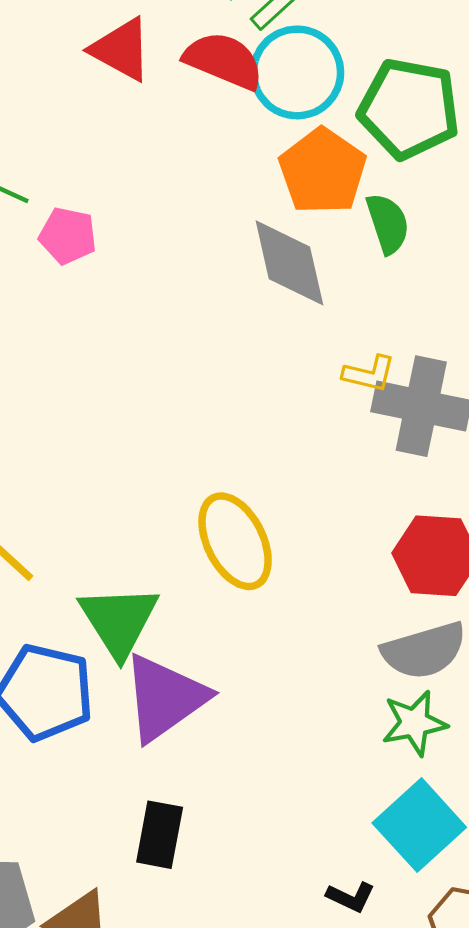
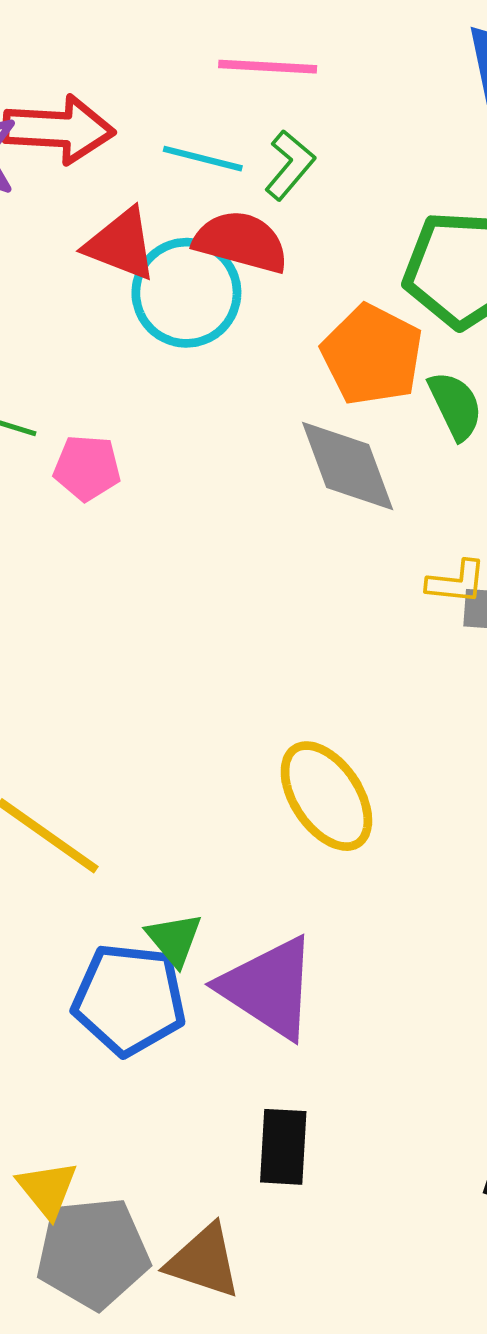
cyan circle: (297, 72) -> (186, 293), moved
green triangle: (119, 621) -> (174, 939), moved, size x0.6
purple triangle: (165, 698) -> (269, 988), turned -44

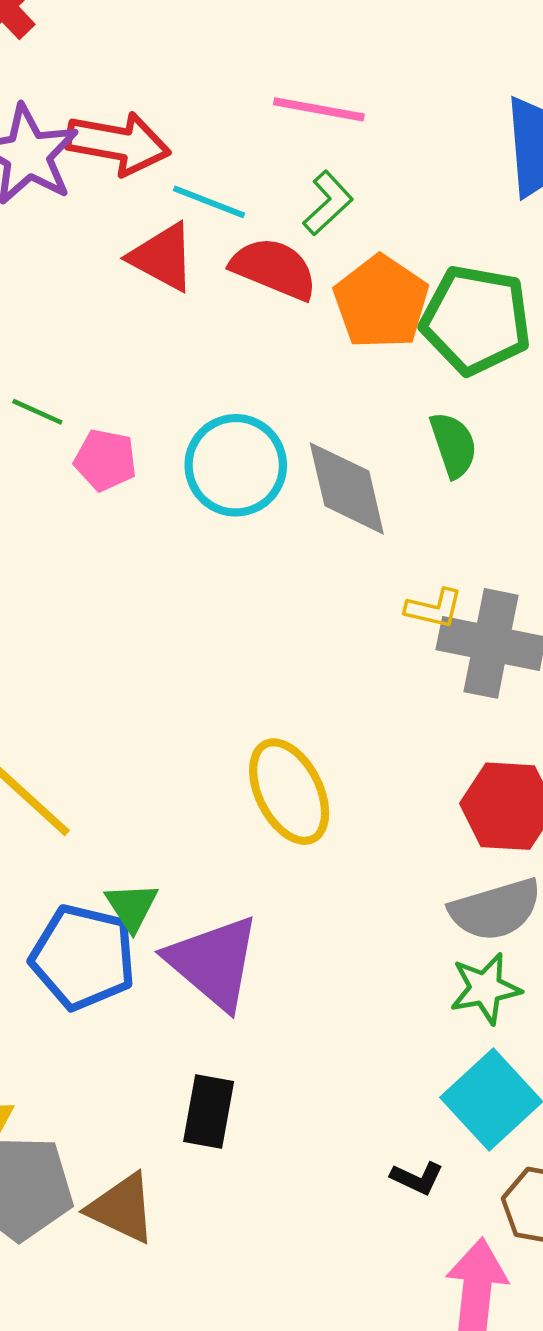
cyan line: (203, 159) -> (209, 202), moved
cyan circle: (186, 293) -> (236, 465), moved
orange pentagon: (372, 355) -> (381, 302), moved

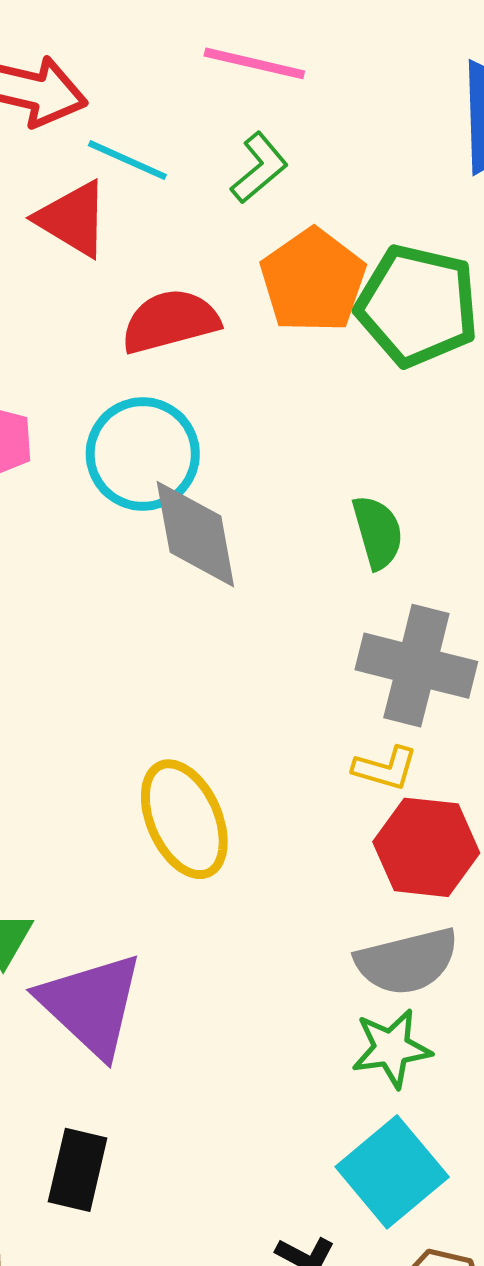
red semicircle: (274, 269) -> (170, 321), moved, turned -40
green semicircle: (453, 445) -> (378, 532), moved
gray diamond: (347, 488) -> (195, 534), moved
yellow L-shape: (434, 609) -> (385, 768), moved

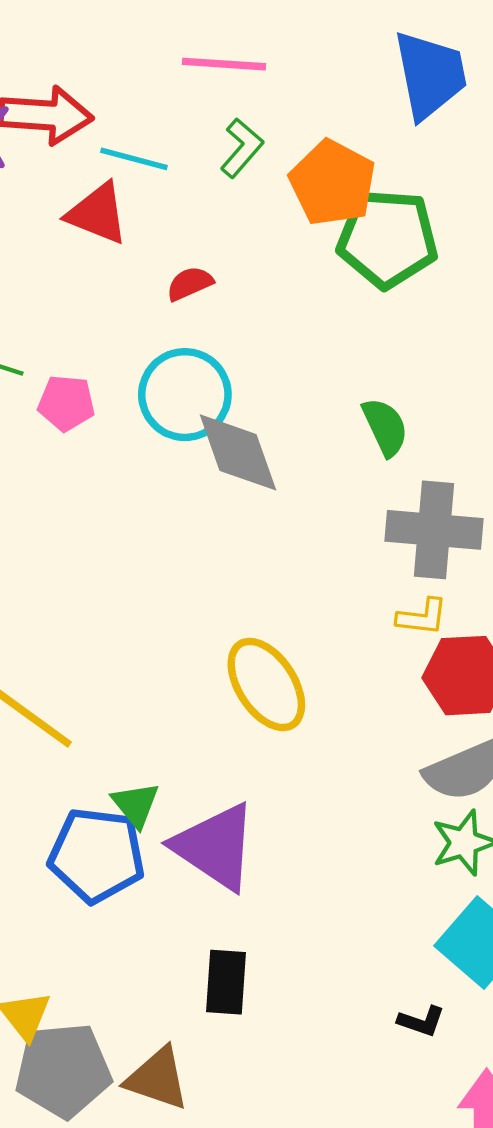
orange pentagon: (313, 281) -> (333, 183), moved
red semicircle: (170, 321) -> (190, 284), size x0.6

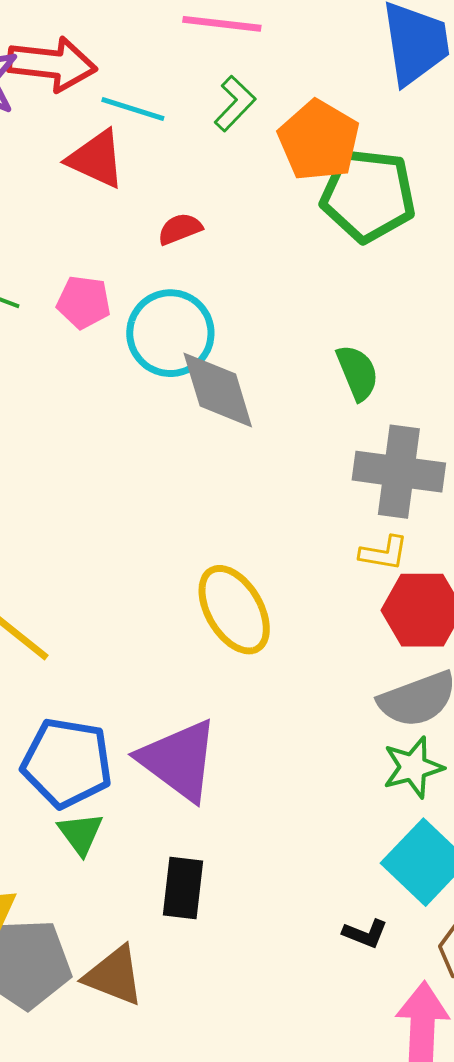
pink pentagon: (66, 403) -> (84, 302), moved
green triangle: (136, 805) -> (81, 833), moved

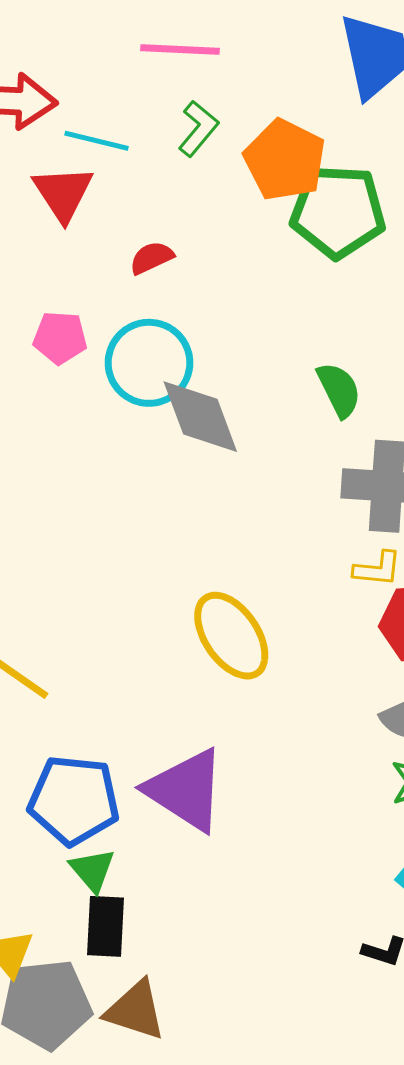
red triangle: (96, 159) -> (63, 193), turned 36
black rectangle: (183, 888) -> (106, 926), moved

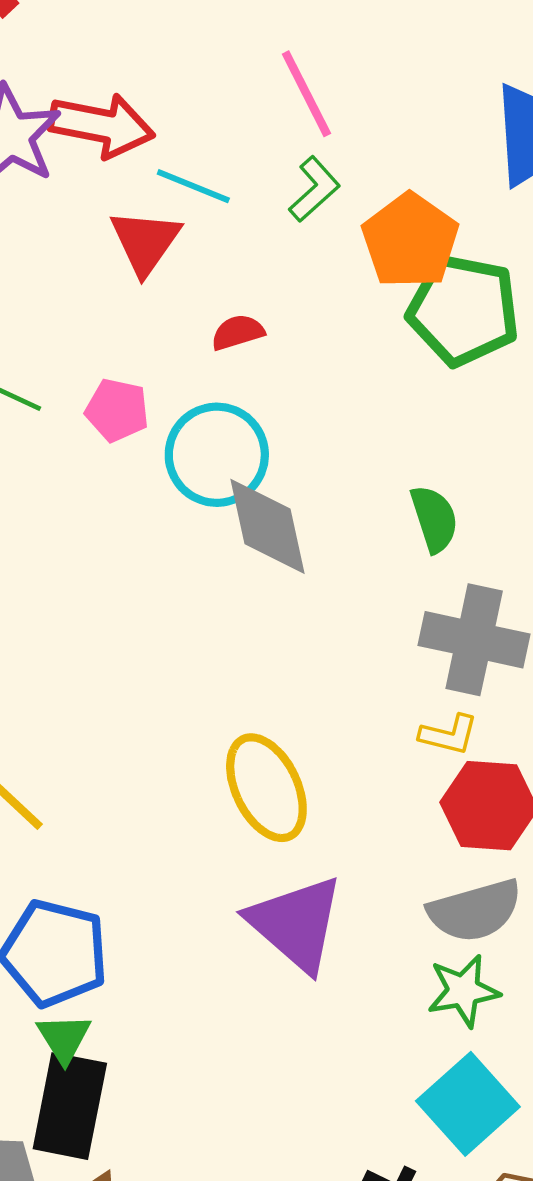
pink line: (180, 49) -> (306, 94), turned 52
purple triangle: (186, 790) -> (296, 924), moved
black rectangle: (106, 926) -> (70, 1106), size x1.4

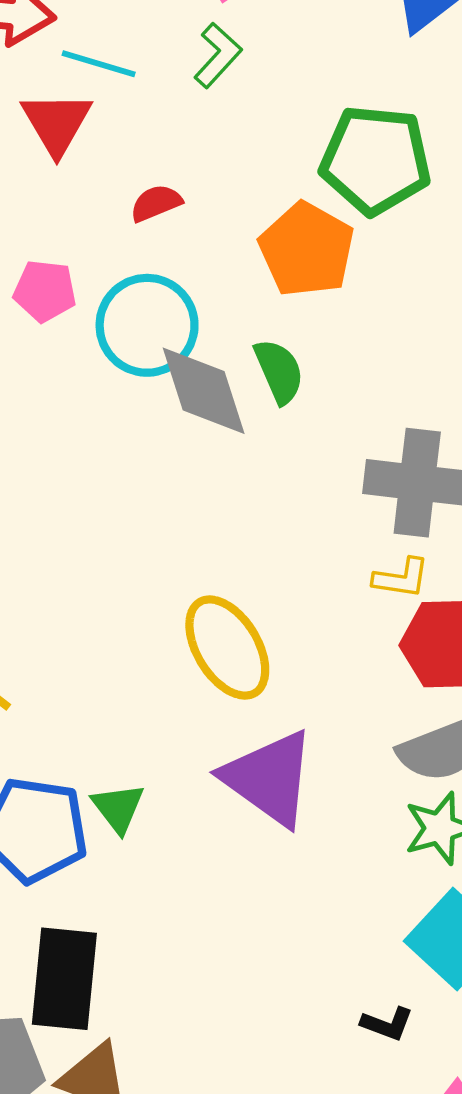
orange pentagon: (410, 241) -> (307, 249), moved
green semicircle: (434, 519) -> (279, 371), moved
green triangle: (64, 1038) -> (118, 808), moved

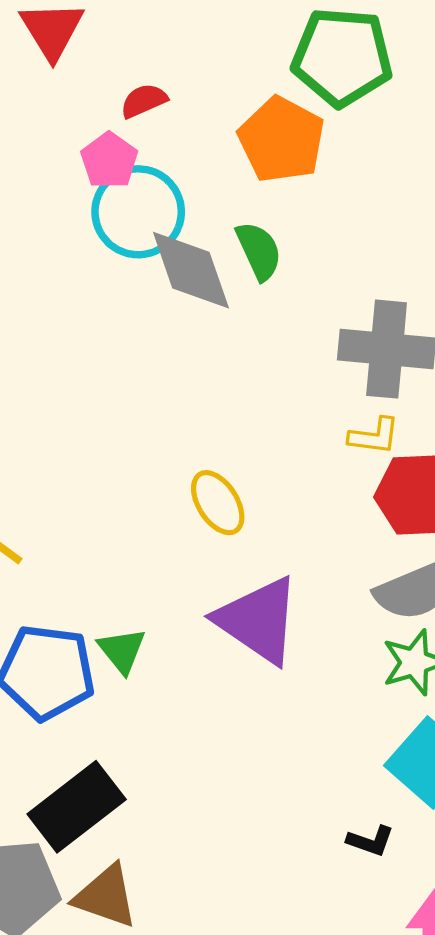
pink pentagon: (45, 291) -> (109, 160), moved, turned 30
yellow ellipse: (227, 648) -> (218, 503), size x0.7
black rectangle: (64, 979) -> (77, 807), turned 48

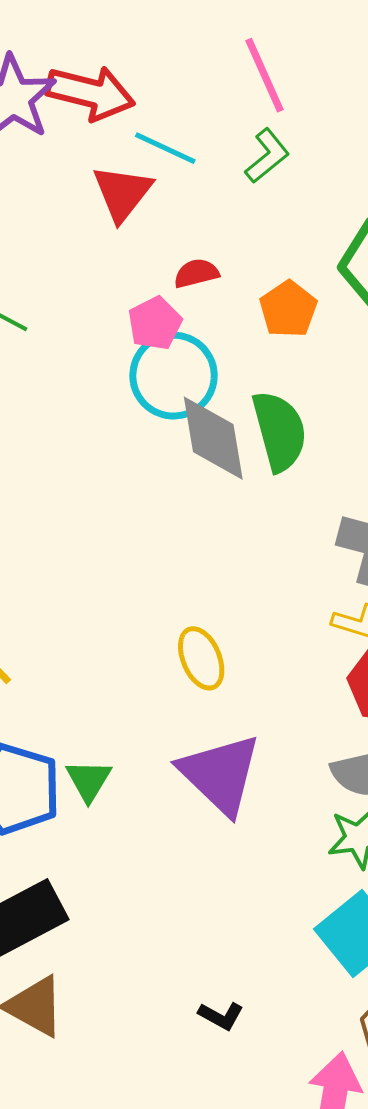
orange pentagon: (281, 140) -> (288, 309), moved, size x0.7
green semicircle: (259, 251) -> (279, 431), size x1.4
black L-shape: (370, 841) -> (221, 1016), moved

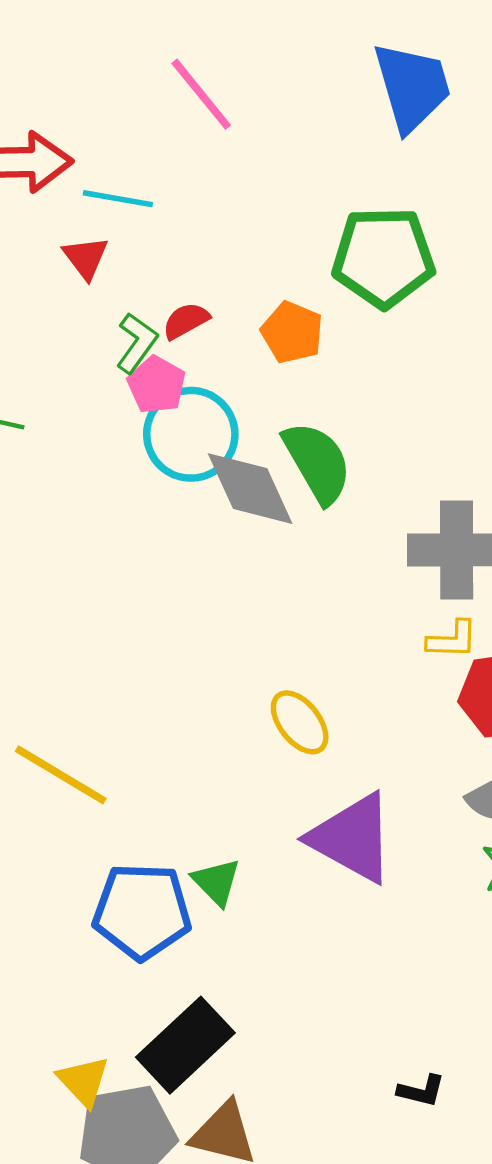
green L-shape: (267, 156) -> (137, 343), moved
red triangle: (122, 193) -> (86, 258), size x0.7

